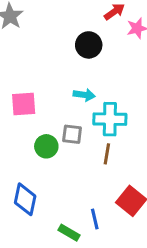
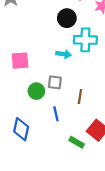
cyan cross: (110, 119) -> (85, 40), moved
blue line: (95, 219) -> (56, 114), moved
green rectangle: (69, 233) -> (77, 142), moved

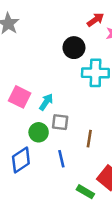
cyan arrow: (64, 54) -> (46, 102), moved, turned -64
pink square: (20, 61) -> (20, 97), turned 30
blue diamond: (21, 129) -> (21, 160), moved, turned 45

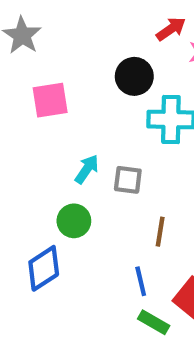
pink square: (20, 97) -> (50, 100), moved, turned -35
gray square: (60, 122) -> (128, 180), moved
blue line: (61, 159) -> (141, 281), moved

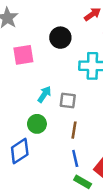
black circle: (134, 76) -> (60, 38), moved
brown line: (160, 232) -> (74, 130), moved

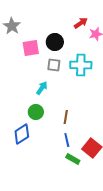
pink square: (23, 55) -> (31, 48), moved
gray square: (68, 100) -> (54, 65), moved

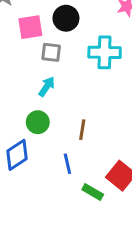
gray square: (54, 65) -> (51, 52), moved
blue line: (67, 140) -> (67, 164), moved

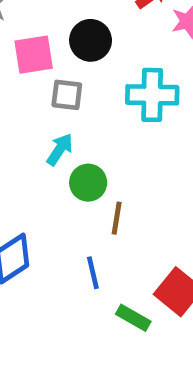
green circle: (38, 122) -> (88, 183), moved

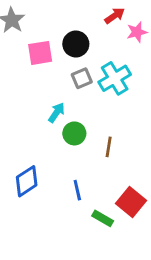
gray square: (67, 95) -> (82, 78), moved, turned -30
cyan cross: (152, 95) -> (115, 78), turned -32
brown line: (117, 218) -> (109, 147), moved

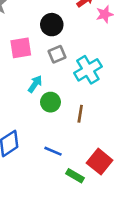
pink square: (40, 53) -> (21, 48), moved
cyan cross: (115, 78) -> (88, 70), moved
blue line: (77, 190) -> (53, 151), turned -54

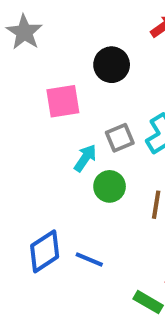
gray square: (57, 54) -> (120, 138), moved
blue line: (53, 151) -> (89, 259), moved

